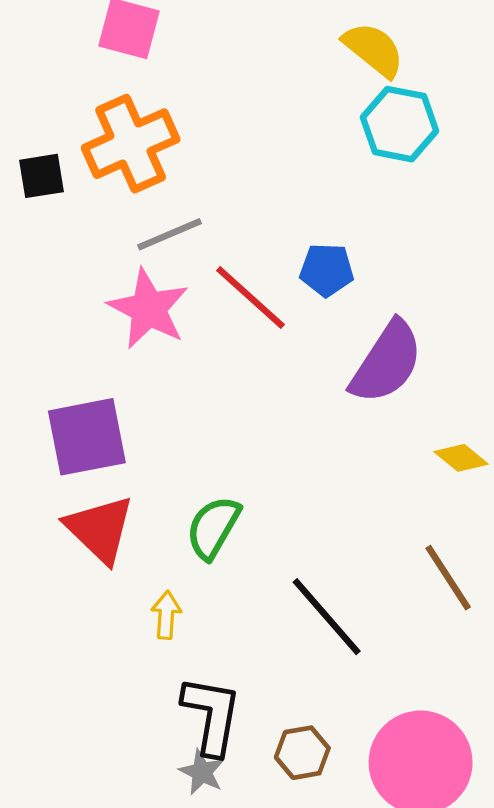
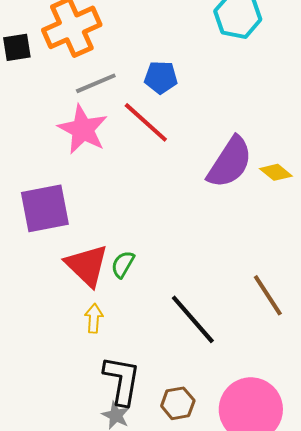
blue pentagon: (327, 270) -> (161, 77), moved
yellow diamond: (461, 458) -> (276, 172), moved
green semicircle: (213, 527) -> (123, 264), size x0.7
red triangle: (100, 529) -> (87, 265), moved

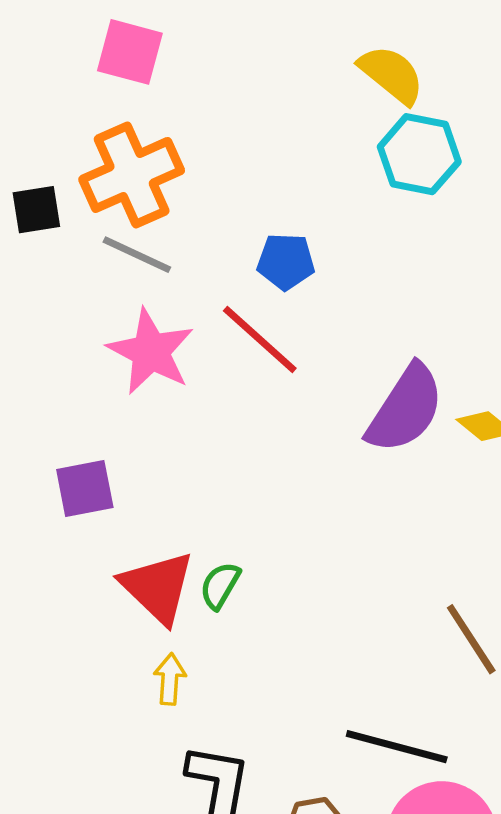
gray line: (96, 83) -> (137, 255), moved, turned 48
purple square: (45, 208) -> (85, 489), size x0.7
black line: (193, 319) -> (397, 747), moved, turned -34

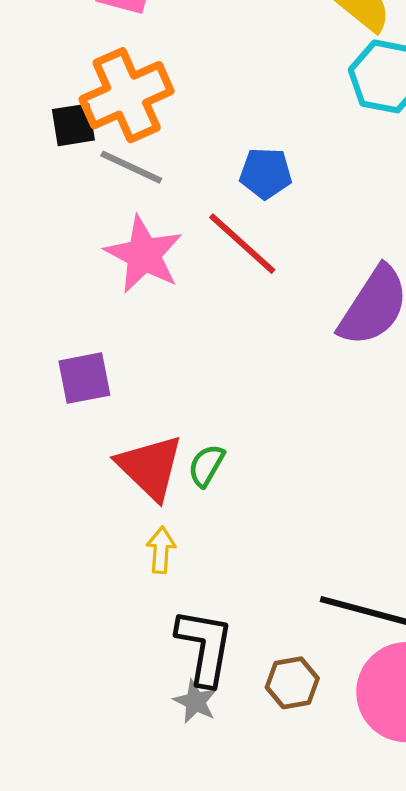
black square: (36, 210) -> (73, 125), moved

